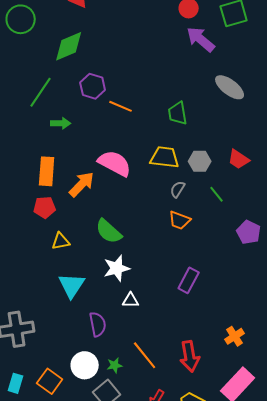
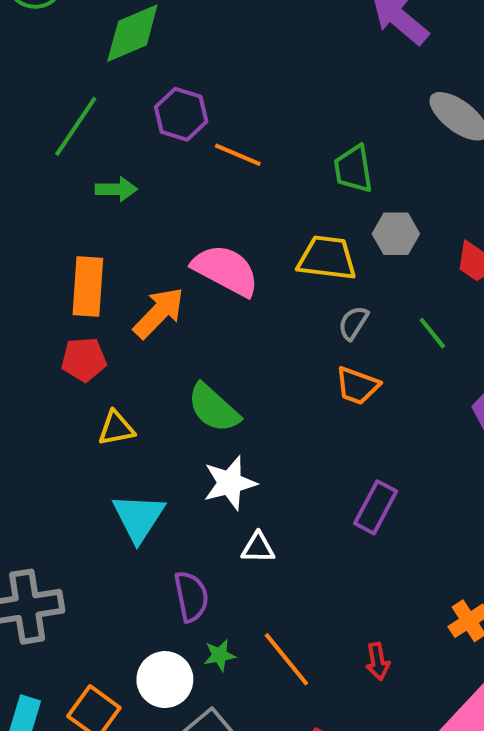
gray hexagon: (200, 161) -> (396, 234), moved
red arrow: (190, 356) -> (378, 661), size x0.6
green star: (115, 365) -> (220, 655), moved

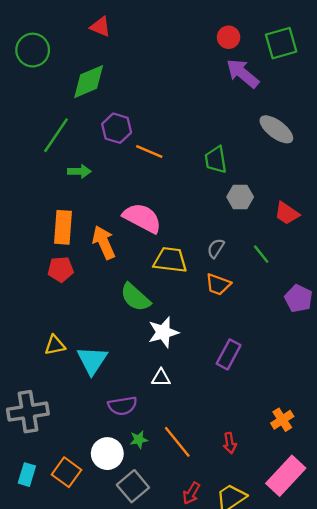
yellow trapezoid: (327, 258) -> (170, 260), moved
orange arrow: (159, 313) -> (104, 242), turned -68
yellow triangle: (116, 428) -> (55, 345), moved
white star: (230, 483) -> (163, 332), moved
purple semicircle: (191, 596) -> (122, 406), turned 92

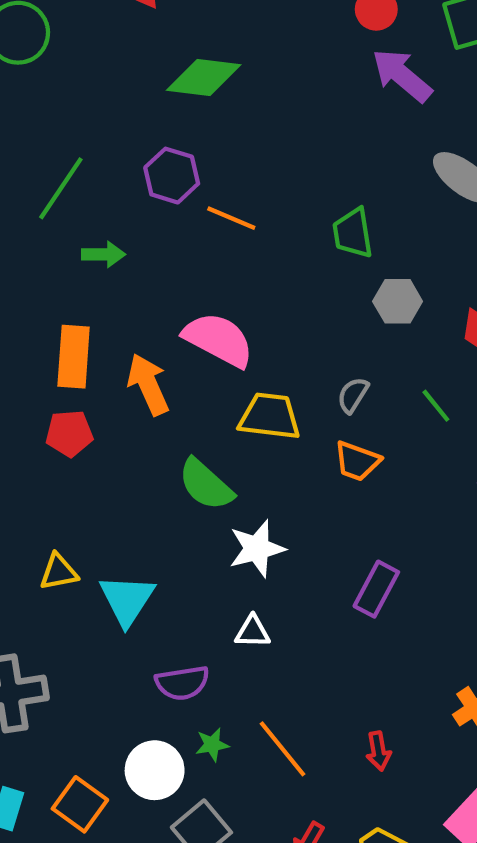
green diamond: (89, 82) -> (204, 77), moved, turned 30

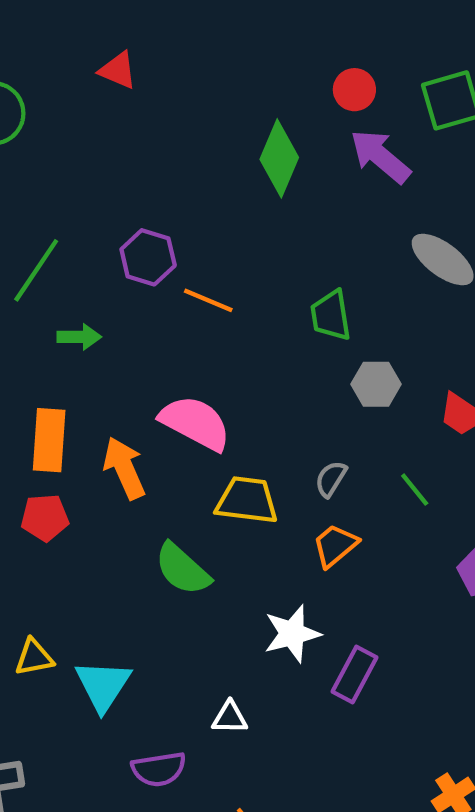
green diamond: (204, 77) -> (279, 158), moved, turned -74
orange trapezoid: (357, 461) -> (335, 545), turned 120
white star: (257, 549) -> (292, 634), moved

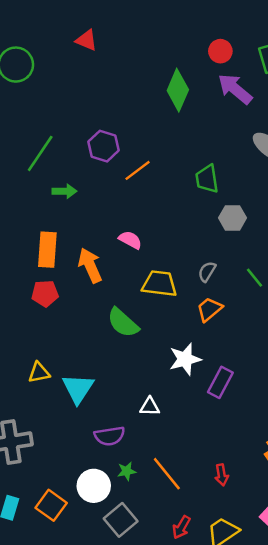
orange line: (208, 300) -> (138, 170), turned -60
pink semicircle: (195, 423) -> (130, 240), size x0.6

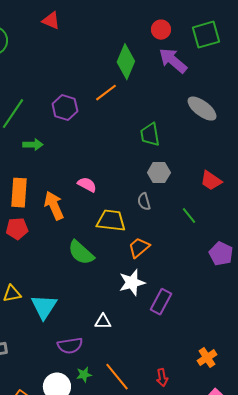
orange line: (138, 170) -> (106, 93), moved
gray hexagon: (233, 218) -> (159, 173), moved
gray semicircle: (207, 272) -> (144, 202), moved, turned -48
orange trapezoid: (209, 309) -> (139, 248), moved

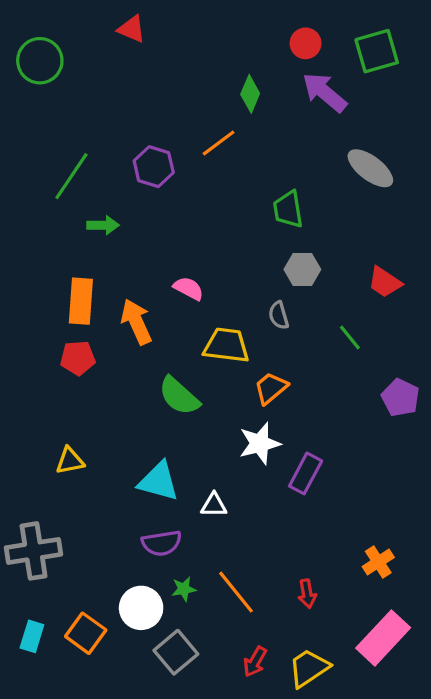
green diamond: (126, 62) -> (250, 94), size x0.7
cyan triangle: (44, 307) -> (158, 481), moved, turned -48

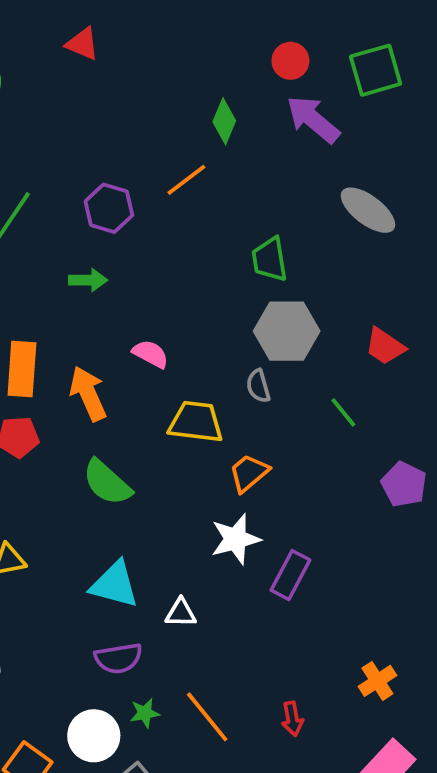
green arrow: (103, 225) -> (88, 280), moved
gray hexagon: (302, 269) -> (287, 331), size x1.5
green semicircle: (179, 396) -> (107, 482), moved

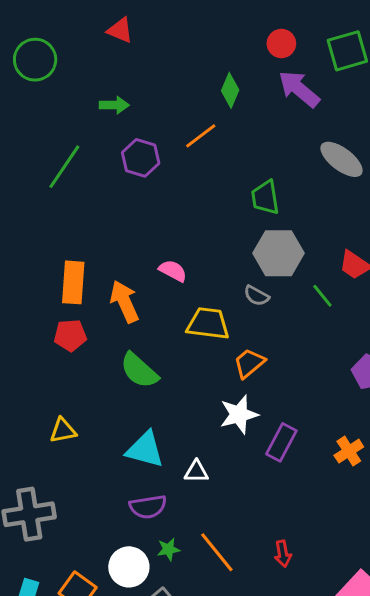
green arrow: (88, 280) -> (114, 105), moved
gray semicircle: (258, 386) -> (256, 296), turned -45
green line: (343, 412) -> (322, 296), moved
orange cross: (377, 681) -> (349, 451), moved

